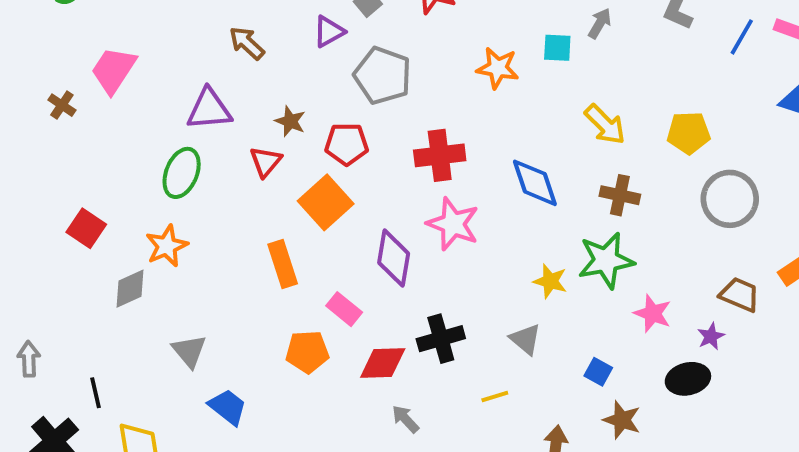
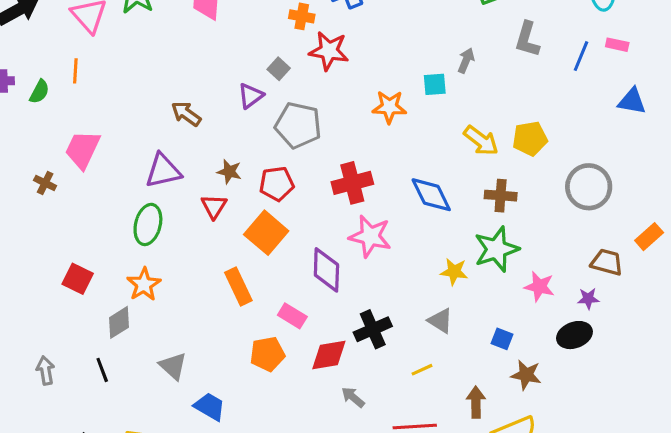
yellow pentagon: (689, 133) -> (530, 139), moved
purple star: (711, 336) -> (588, 299), turned 30
gray arrow: (29, 359) -> (45, 370), moved
black line: (96, 393) -> (102, 370), moved

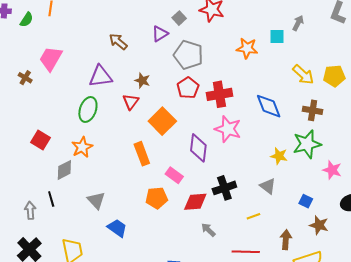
red pentagon: (277, 184) -> (188, 88), moved, turned -30
gray arrow: (45, 370) -> (30, 210), moved

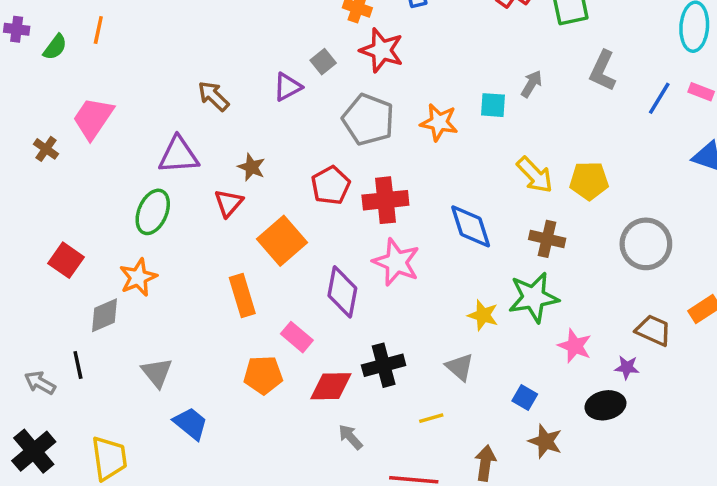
gray pentagon: (188, 55) -> (368, 120), moved
gray arrow: (30, 210) -> (40, 383), turned -60

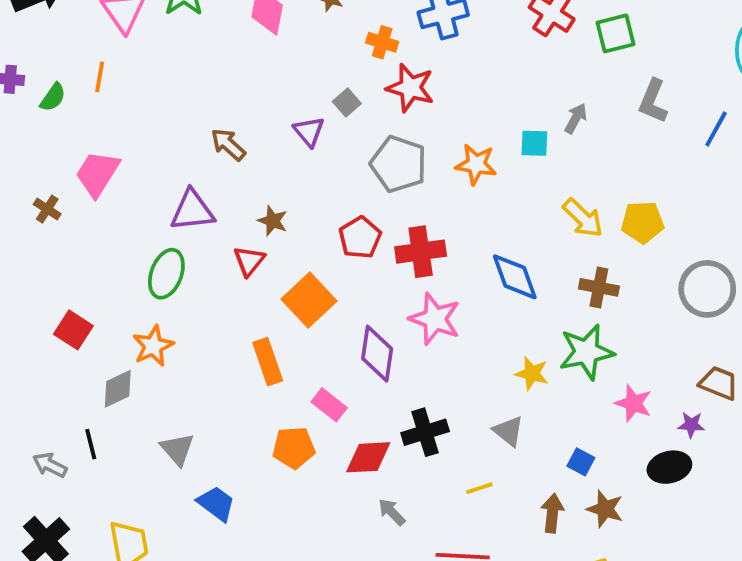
purple triangle: (288, 87) -> (309, 132), turned -40
brown arrow: (485, 463) -> (552, 513), moved

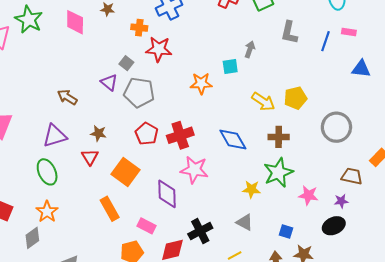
gray pentagon: (399, 164) -> (139, 92), moved
green ellipse: (166, 274) -> (47, 172), turned -35

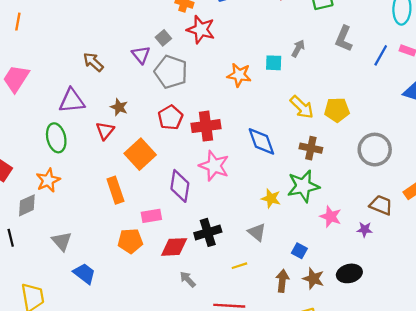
pink rectangle: (146, 226) -> (151, 216), turned -48
black ellipse: (334, 226) -> (349, 273), moved

